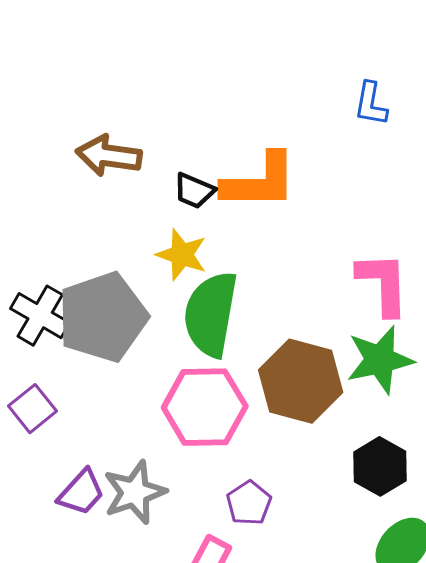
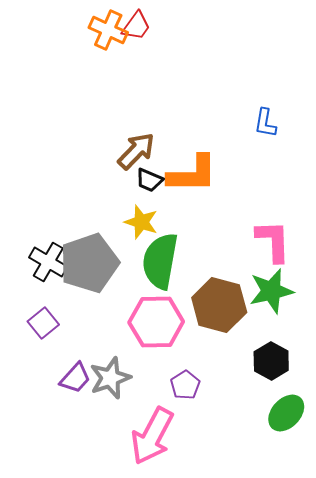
brown arrow: (109, 156) -> (136, 151), moved, turned 126

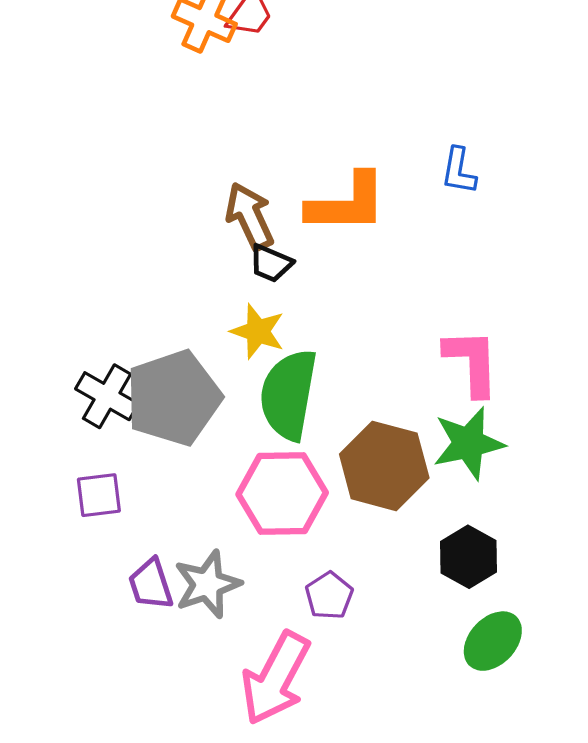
brown arrow: (136, 151) -> (250, 216), turned -69
orange L-shape: (192, 174) -> (347, 203), moved
purple square: (43, 323) -> (99, 495), turned 32
purple trapezoid: (75, 378) -> (151, 584), turned 120

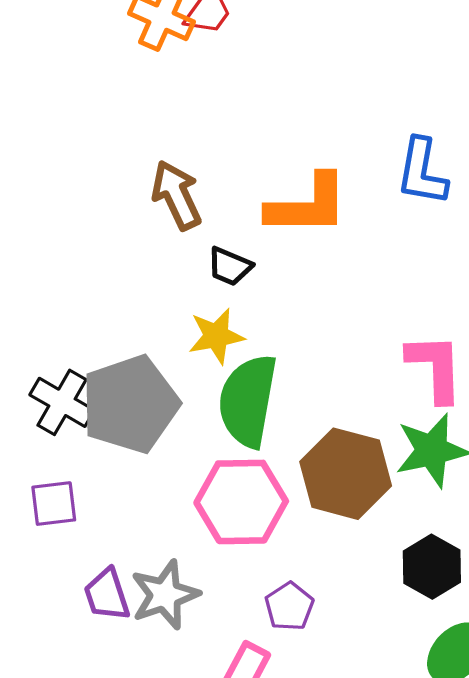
blue L-shape: (459, 171) -> (422, 172), size x1.4
brown arrow: (250, 216) -> (176, 195), moved
yellow star: (258, 331) -> (216, 336), turned -30

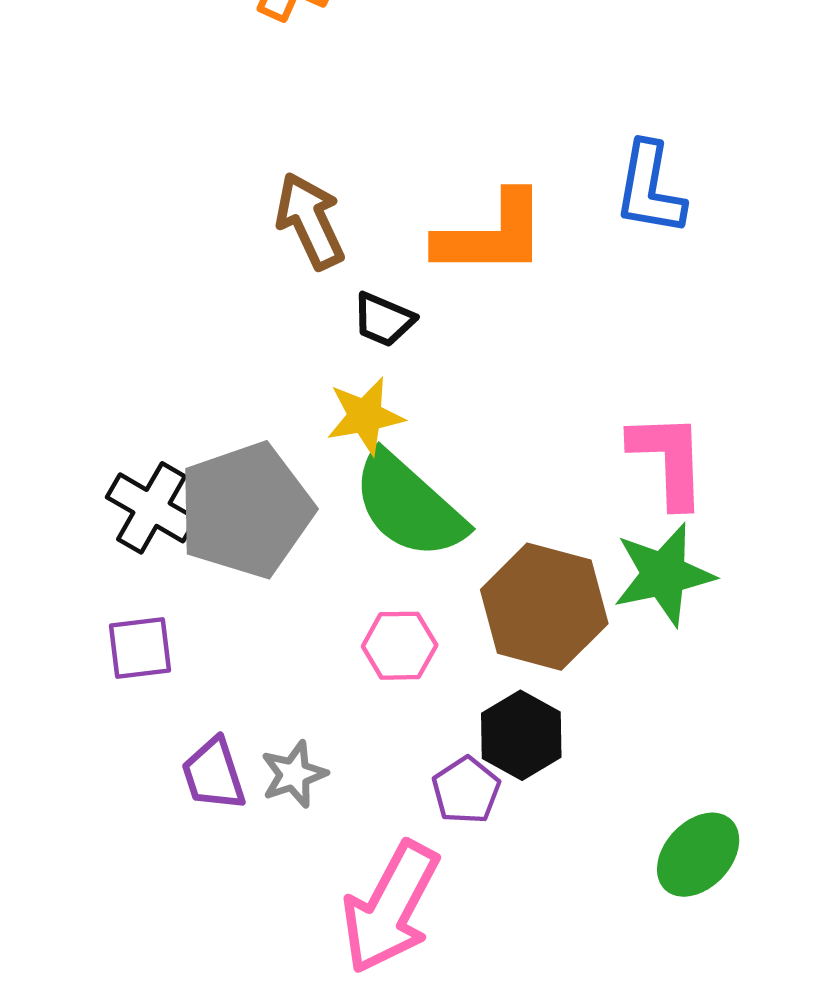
green semicircle: (248, 401) -> (409, 506), turned -58
pink hexagon: (241, 502) -> (400, 646), size x0.6
black hexagon: (432, 567) -> (521, 735), moved
gray star: (165, 595) -> (294, 774), size x0.7

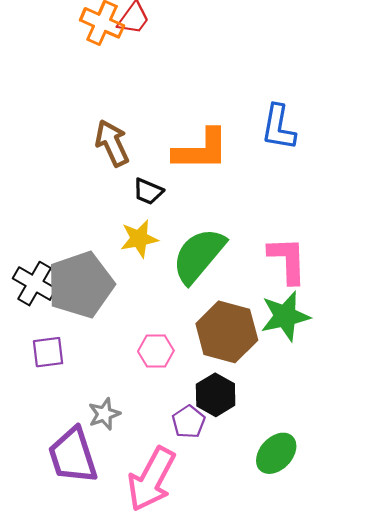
green semicircle: (409, 506) -> (199, 255), moved, turned 88
purple square: (140, 648) -> (48, 352), moved
purple trapezoid: (214, 774) -> (73, 456), moved, size x1.6
green ellipse: (698, 855) -> (276, 453), moved

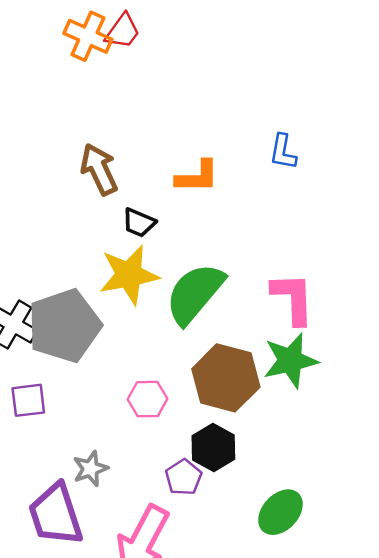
blue L-shape: (278, 127) -> (283, 152), size x0.7
orange L-shape: (201, 150) -> (197, 177), size x0.7
yellow star: (139, 239) -> (129, 275), size x1.4

